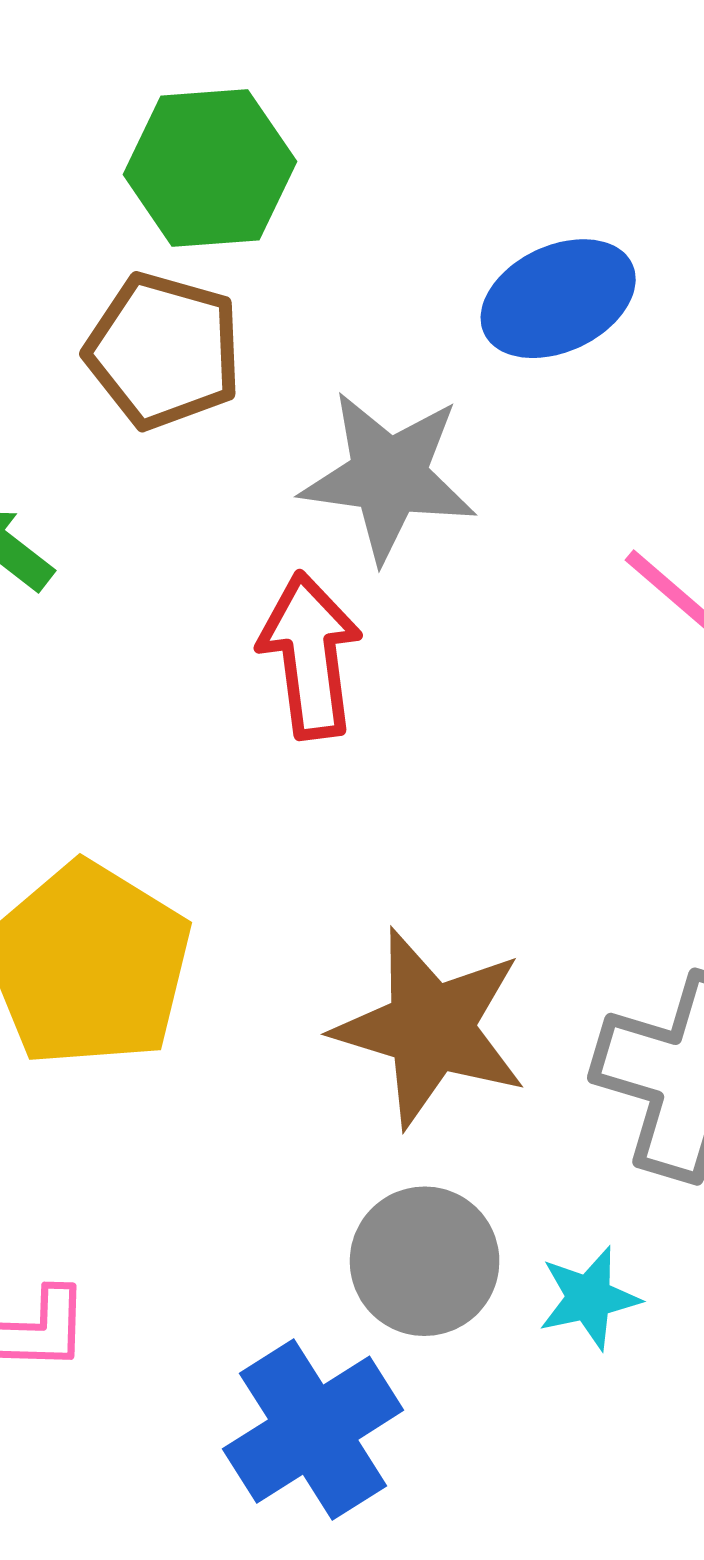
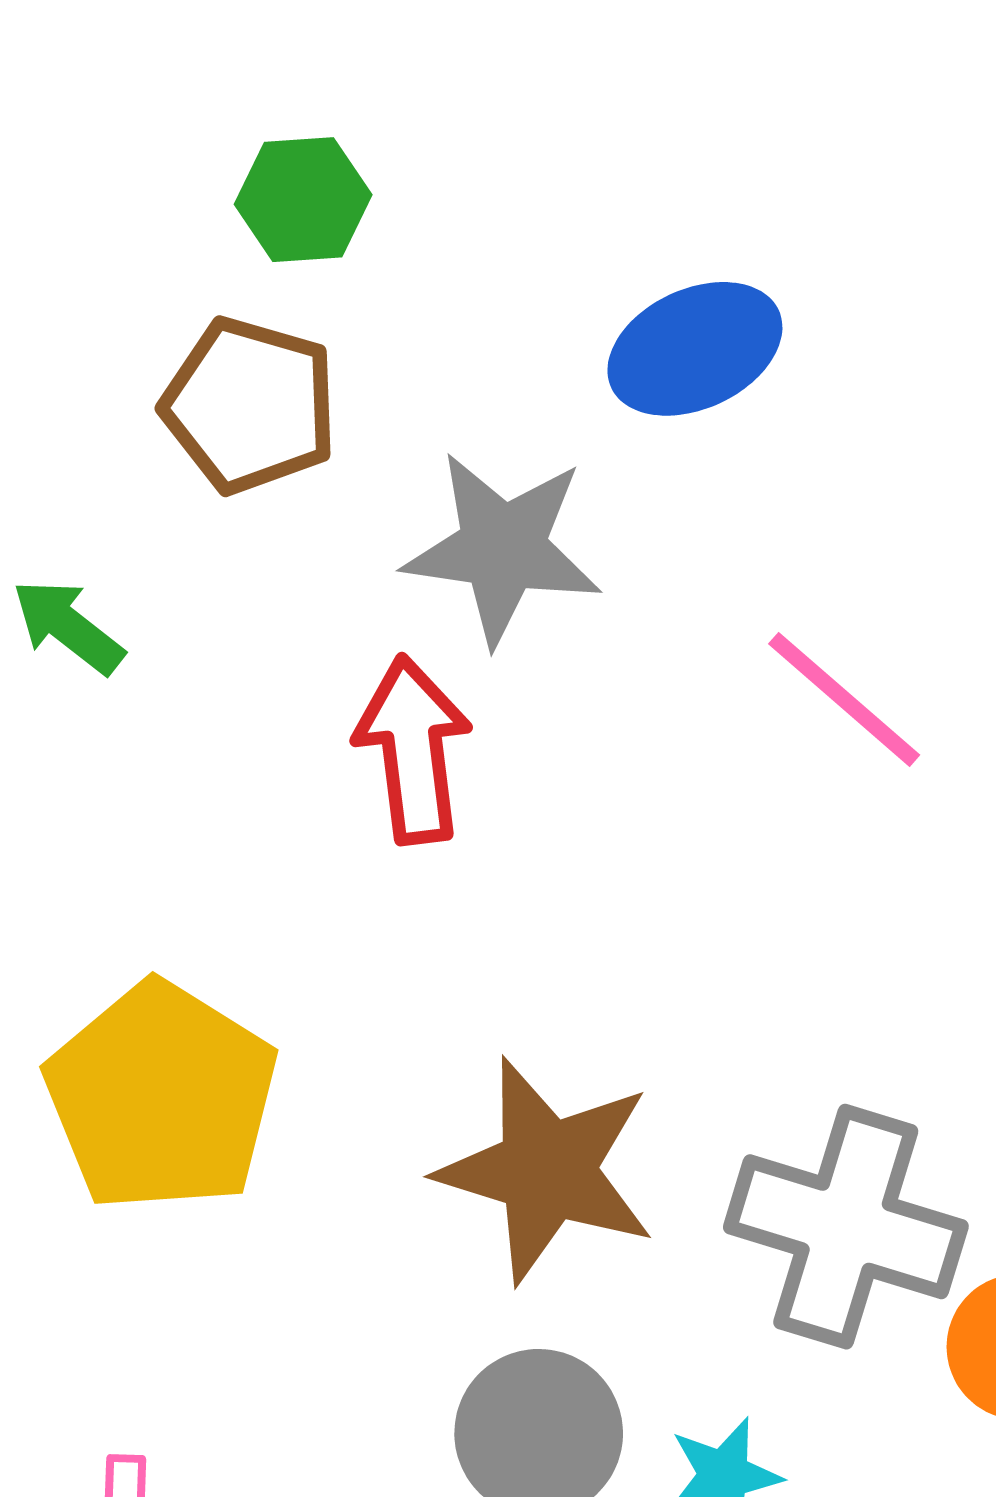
green hexagon: (210, 168) -> (303, 200), size x0.7

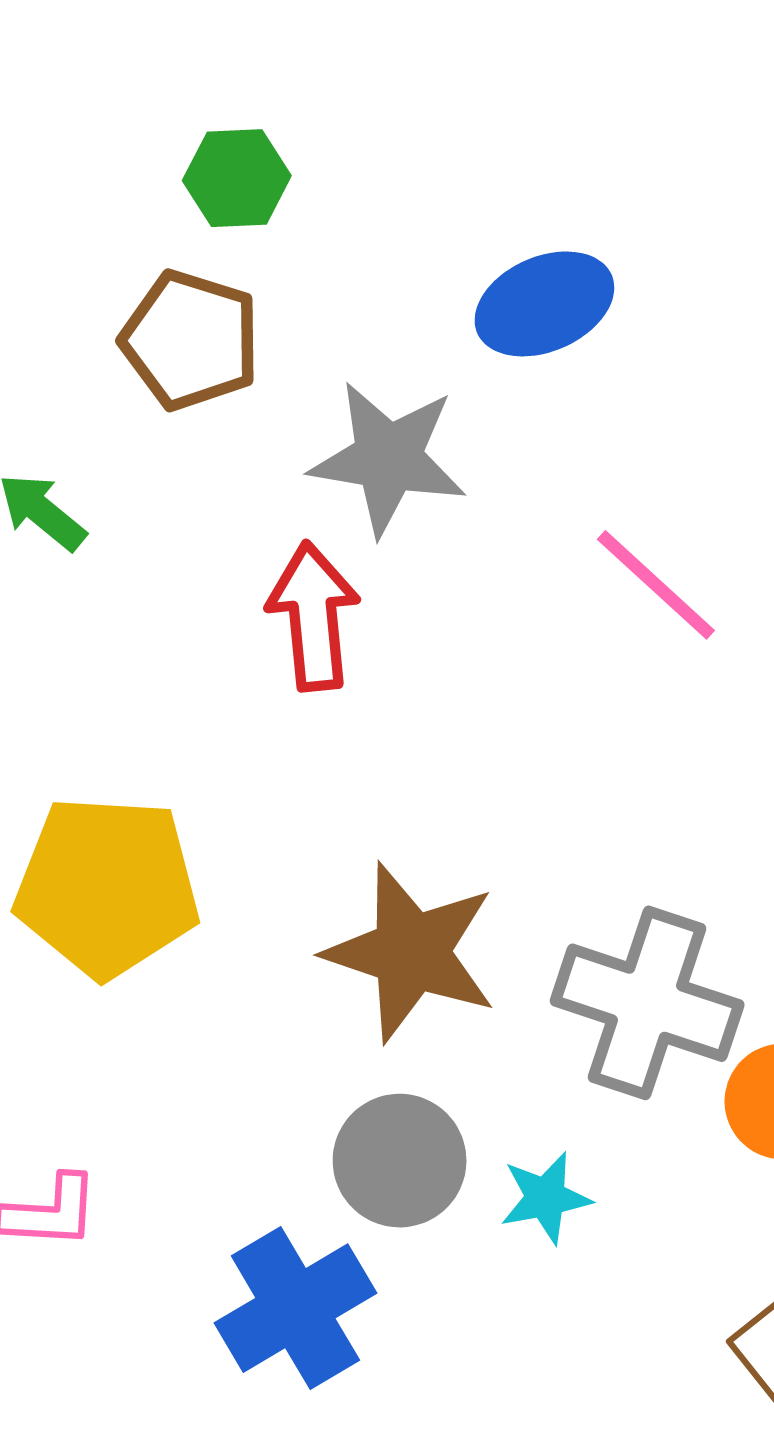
yellow pentagon: (161, 1097) -> (107, 887), turned -30

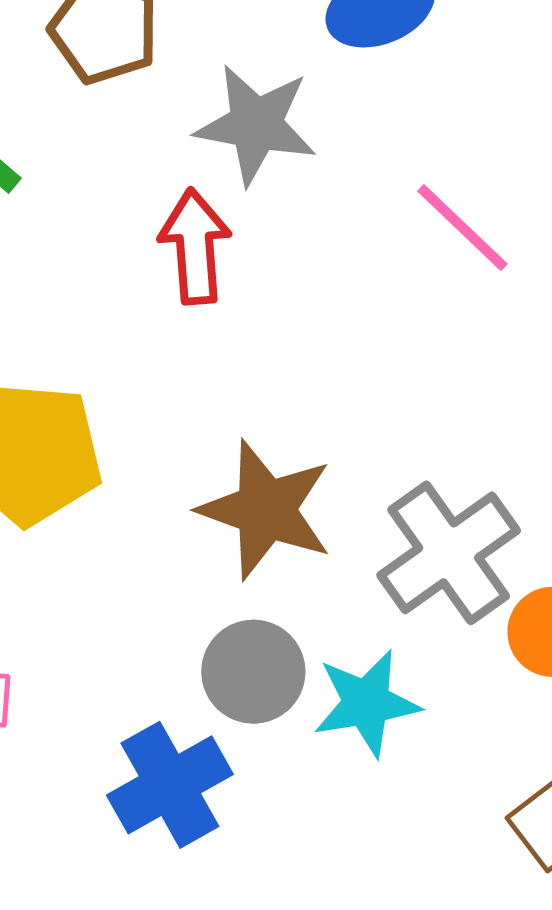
gray cross: (647, 1003) -> (449, 553), turned 35
cyan star: (546, 1198) -> (366, 703), size x1.5

